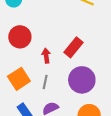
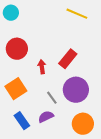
gray line: (45, 82) -> (52, 98), moved, turned -48

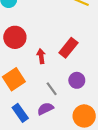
purple circle: (76, 90) -> (77, 80), size x0.6

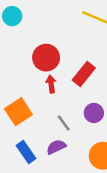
red circle: (15, 37) -> (46, 58), moved

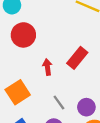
red circle: (46, 58) -> (23, 35), moved
purple circle: (94, 113) -> (86, 107), moved

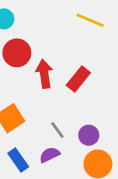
red arrow: (47, 67) -> (44, 74), moved, size x1.5

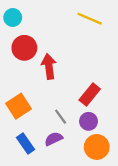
red rectangle: (78, 79) -> (90, 94), moved

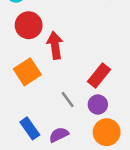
orange square: (19, 106) -> (27, 72), moved
purple semicircle: (54, 139) -> (59, 135), moved

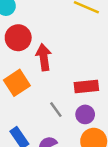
red rectangle: (99, 76) -> (86, 86), turned 45

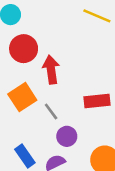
gray line: (56, 110) -> (51, 111), moved
purple circle: (85, 114) -> (67, 136), moved

